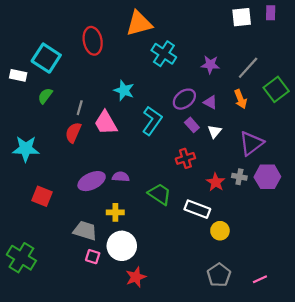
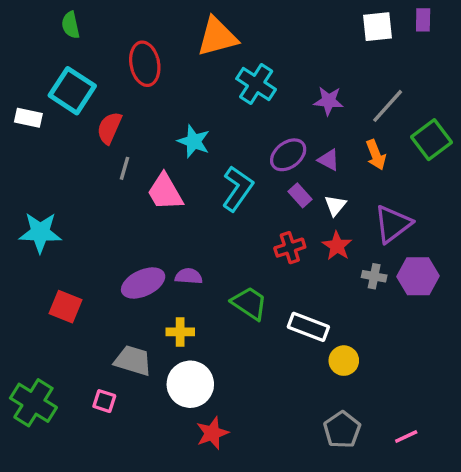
green semicircle: (45, 96) -> (71, 25), moved, turned -49
red semicircle: (73, 133) -> (109, 128), moved
red star: (216, 182) -> (337, 246), moved
pink square: (93, 257) -> (104, 401), moved

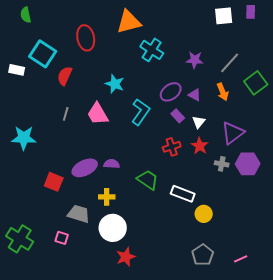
green semicircle: (71, 25) -> (26, 15), moved
gray line: (125, 168) -> (66, 114), moved
red square: (65, 307) -> (54, 182), moved

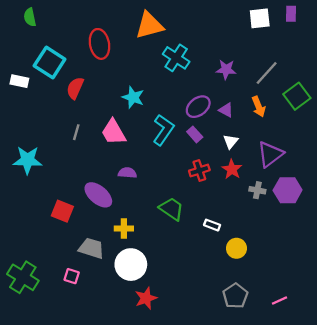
purple rectangle: (178, 116) -> (195, 134), moved
purple semicircle: (112, 164) -> (127, 173), moved
purple ellipse: (85, 168) -> (98, 195), turned 65
white rectangle: (183, 194) -> (212, 225), size x0.6

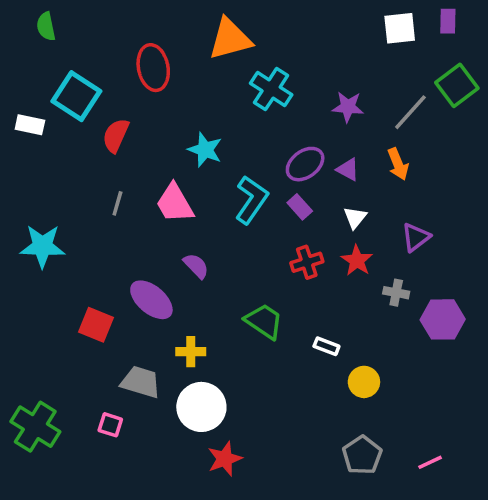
green square: (297, 96) -> (457, 85), moved
purple triangle: (270, 154) -> (416, 237), size x0.7
purple semicircle: (127, 173) -> (196, 266), turned 42
purple hexagon: (288, 190) -> (443, 319), moved

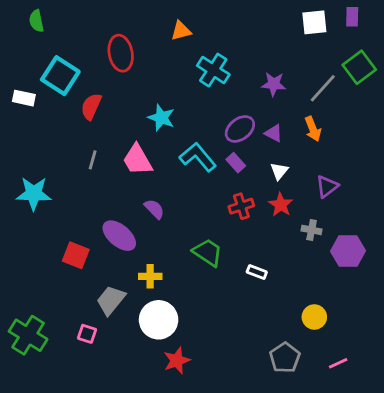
orange triangle: (230, 39) -> (181, 31), size x0.6
cyan L-shape: (251, 200) -> (198, 157), turned -75
gray trapezoid: (141, 382) -> (111, 300), turned -68
yellow circle: (364, 382) -> (314, 317), moved

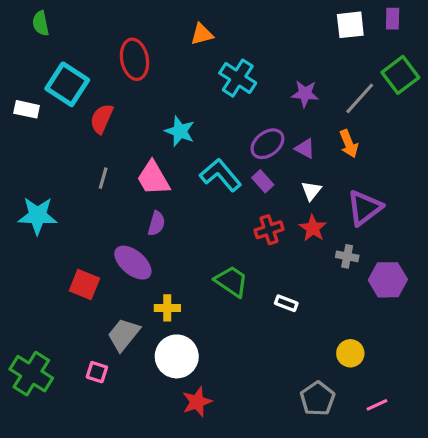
purple triangle: (327, 186) -> (364, 208), size x1.4
purple semicircle: (154, 209) -> (156, 223), moved, turned 60

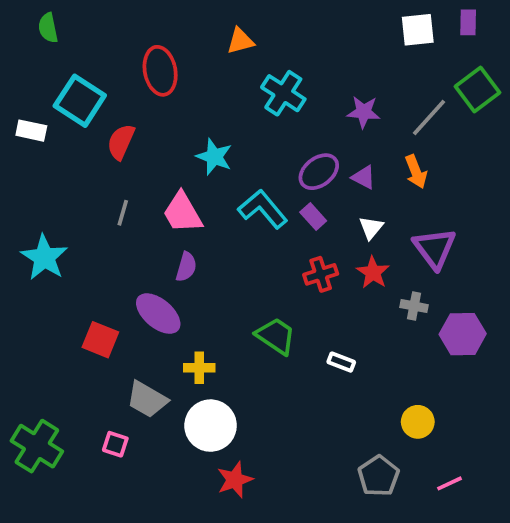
purple triangle: (364, 208) -> (435, 248), turned -30
cyan star: (38, 216) -> (44, 258), turned 30
gray trapezoid: (124, 335) -> (147, 399), turned -99

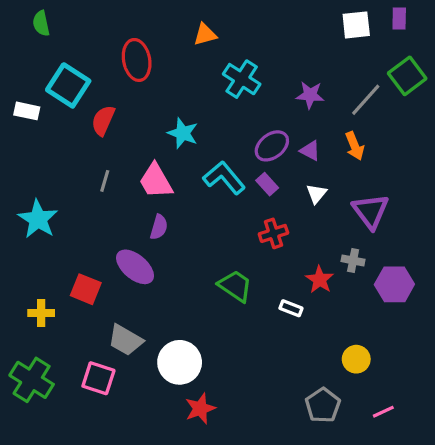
red star: (373, 272) -> (320, 280), moved
yellow cross: (199, 368) -> (41, 313), moved
pink square: (115, 444) -> (98, 378), size x1.5

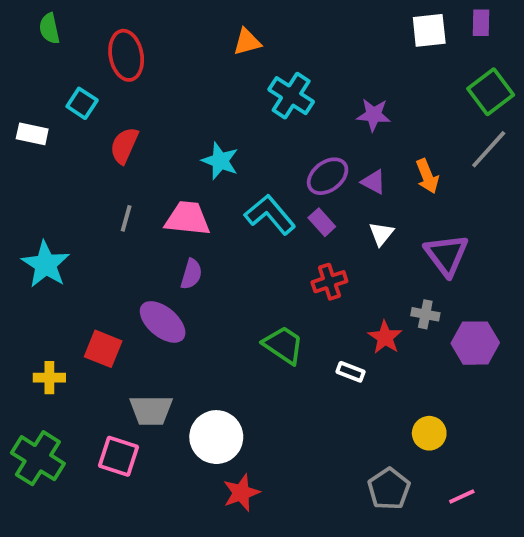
red ellipse: (137, 60) -> (126, 55), moved
cyan square: (68, 85) -> (82, 103), size x0.6
gray line: (366, 100) -> (489, 149), moved
pink trapezoid: (156, 181) -> (188, 218), turned 126
gray trapezoid: (125, 340) -> (151, 410), turned -30

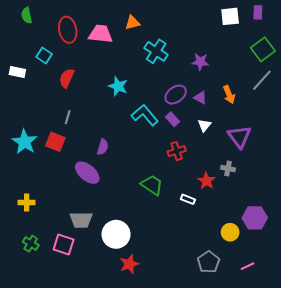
pink trapezoid: (188, 218) -> (101, 34), moved
purple hexagon: (475, 343) -> (255, 218), moved
red square: (103, 349) -> (55, 142), moved
green cross: (38, 458) -> (31, 244), moved, size x0.6

